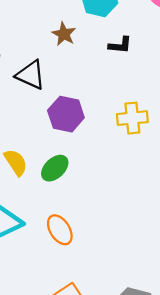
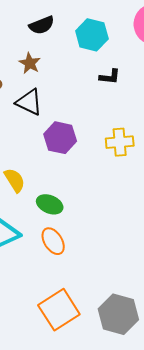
brown star: (64, 34) -> (30, 63), moved
green ellipse: (55, 168) -> (50, 204), moved, turned 65

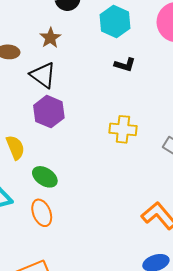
purple hexagon: (60, 138) -> (49, 112), moved

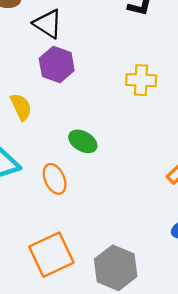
green ellipse: (45, 177) -> (83, 141), moved

